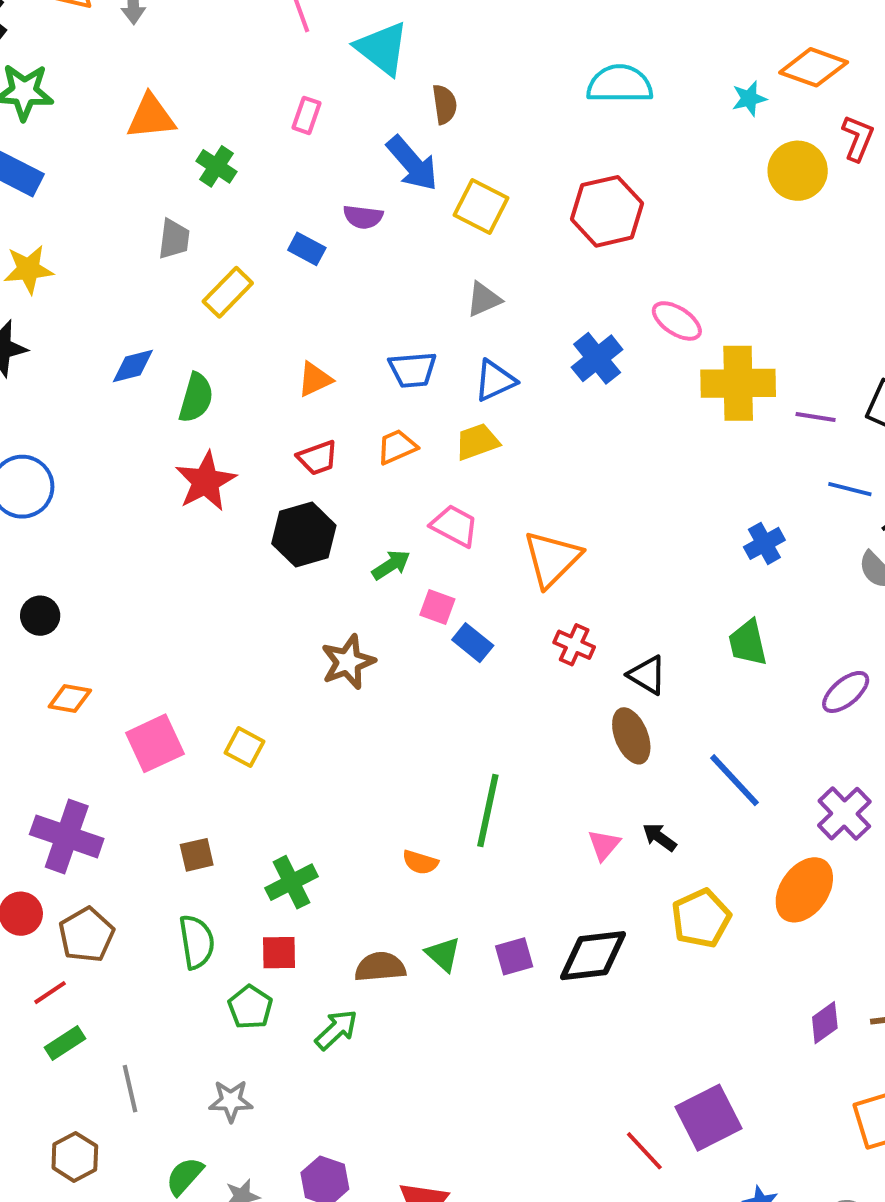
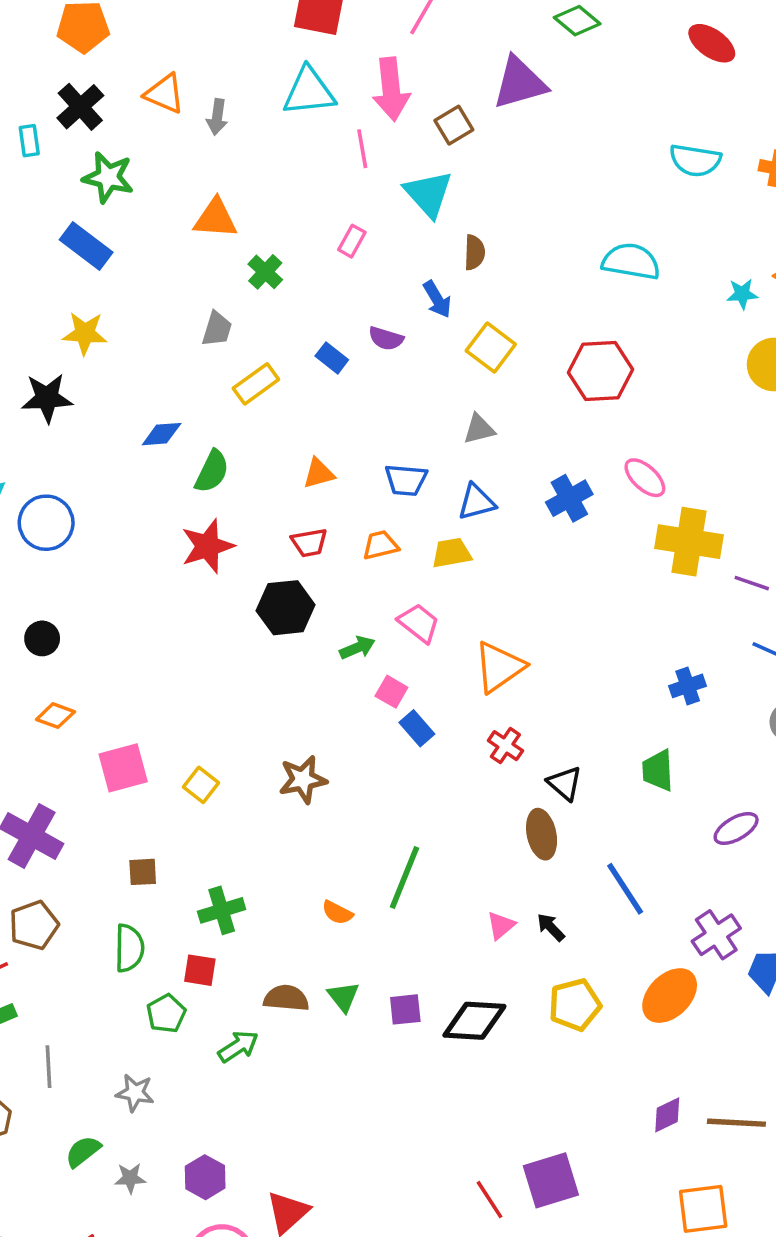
blue arrow: (412, 163) -> (437, 299), size x0.7
brown star: (348, 662) -> (303, 779), moved

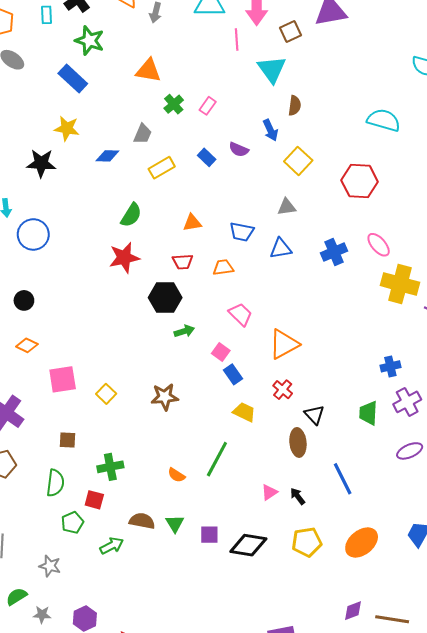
pink rectangle: (352, 241) -> (208, 106), moved
blue diamond: (162, 434) -> (107, 156), moved
yellow trapezoid: (452, 553) -> (244, 412), moved, turned 30
green arrow: (357, 648) -> (184, 331), moved
purple cross: (716, 935) -> (407, 402), moved

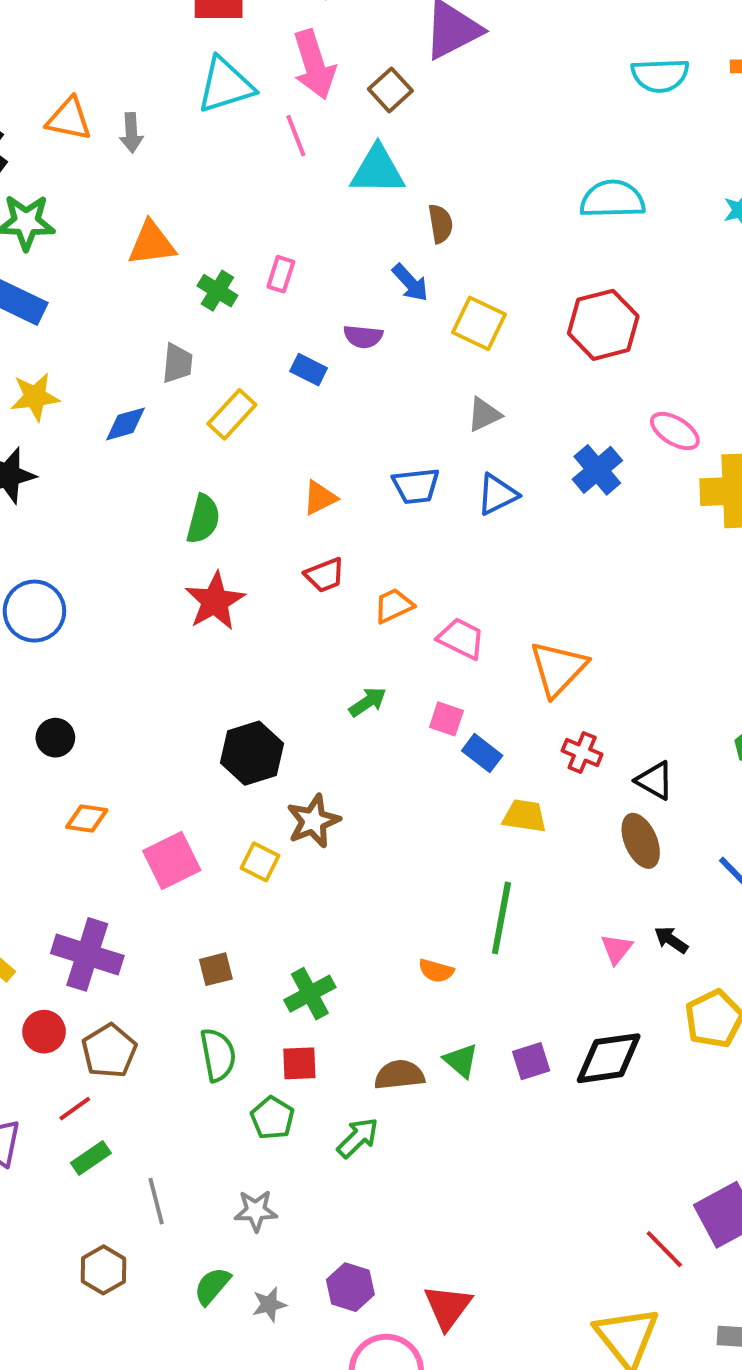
cyan triangle: (272, 69) -> (378, 170), turned -36
orange trapezoid: (223, 267) -> (394, 606), moved
black hexagon: (165, 298) -> (252, 753), moved
brown star: (165, 397) -> (313, 821), moved

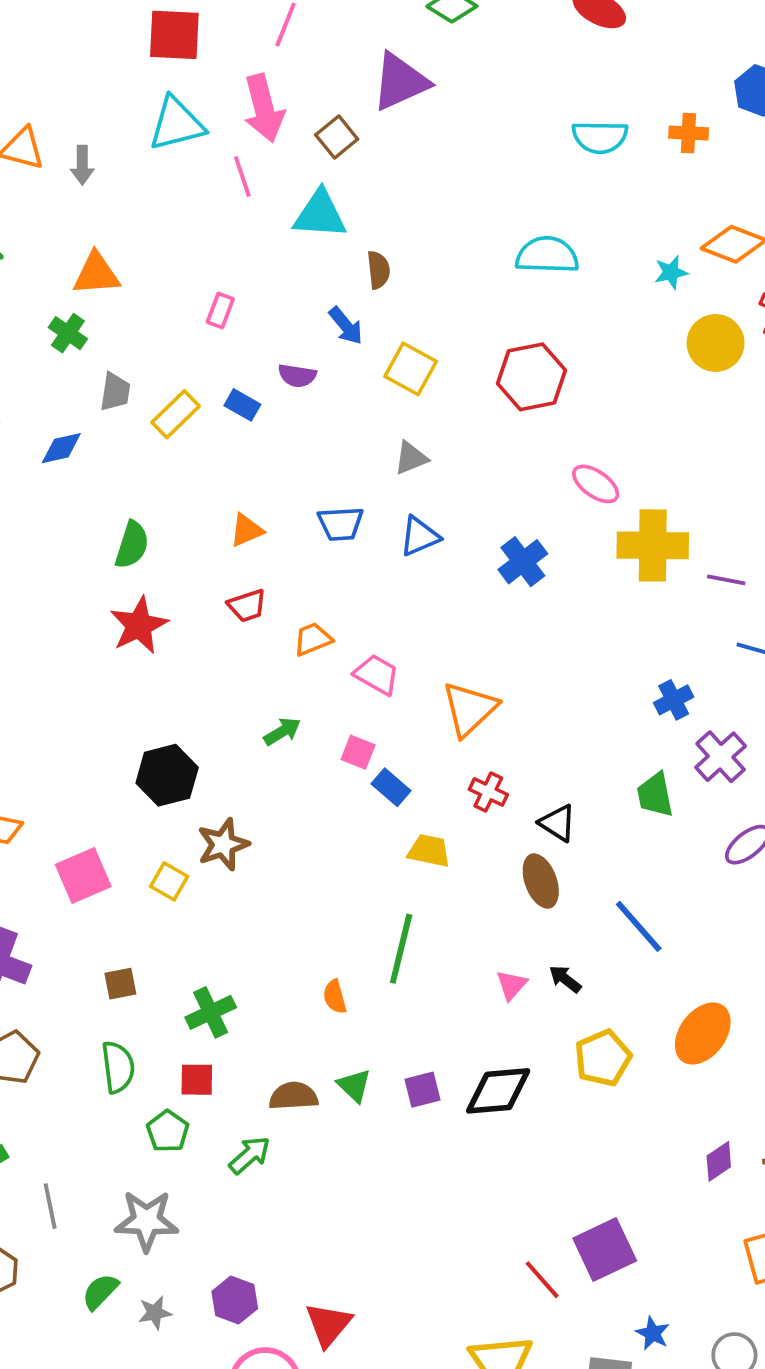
green cross: (217, 291) -> (68, 333), moved
yellow rectangle: (232, 414) -> (176, 414), moved
blue cross: (597, 470) -> (523, 562), moved
orange semicircle: (436, 971) -> (335, 997), turned 56
gray star: (256, 1211) -> (147, 1221), size x1.5

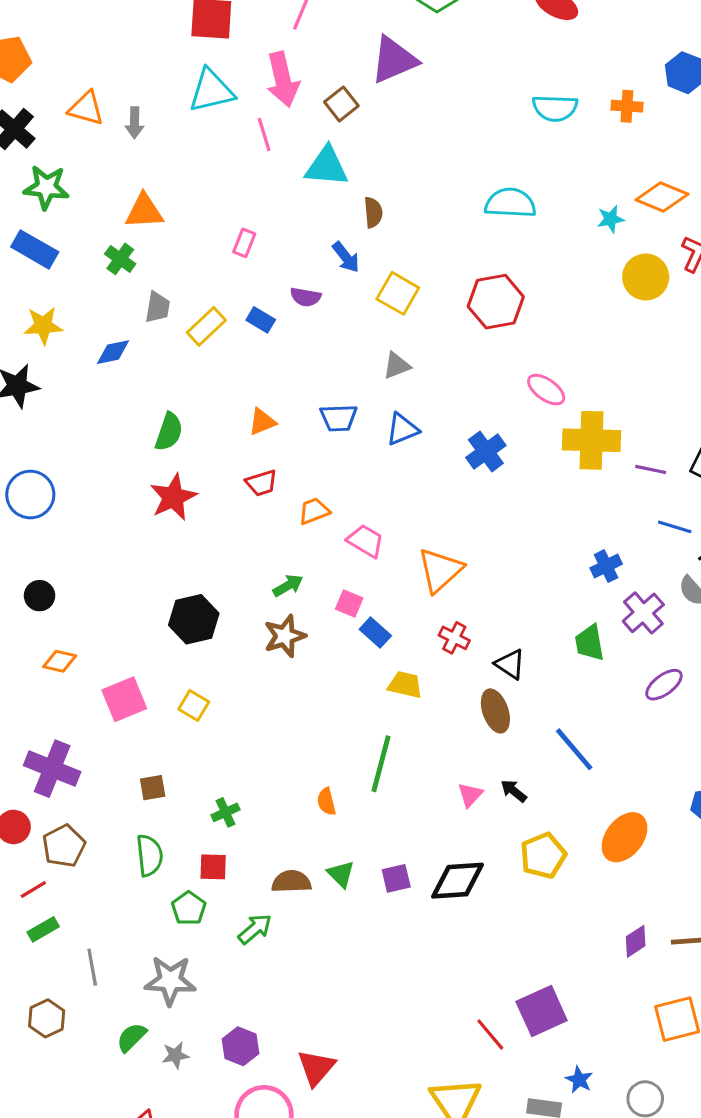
brown star: (223, 844) -> (285, 636), moved
green cross: (211, 1012) -> (225, 812), size x0.7

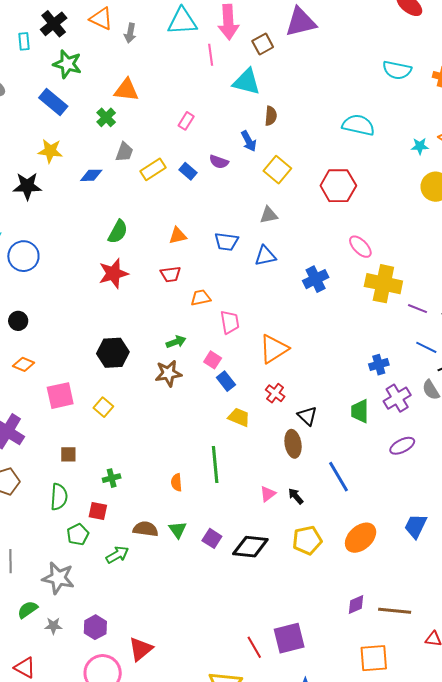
pink trapezoid: (365, 541) -> (230, 322), turned 40
green line: (381, 764) -> (215, 464), turned -30
purple square: (396, 878) -> (212, 538), turned 36

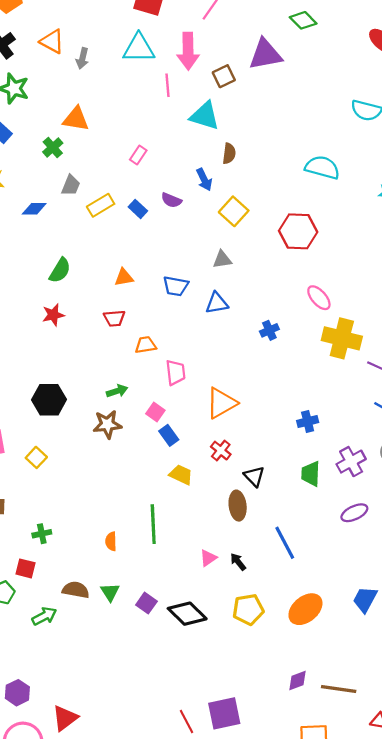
red star: (113, 274) -> (53, 315), size x0.7
blue cross: (316, 279) -> (269, 330), size x0.7
blue cross: (379, 365) -> (308, 422), moved
black diamond: (250, 547) -> (187, 614), turned 36

